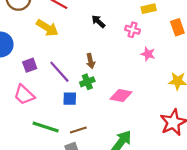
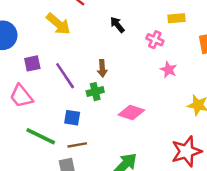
blue square: (70, 99) -> (72, 118), moved

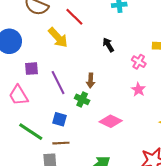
pink star: (169, 70) -> (138, 89), moved
green cross: (95, 92) -> (82, 99), turned 32

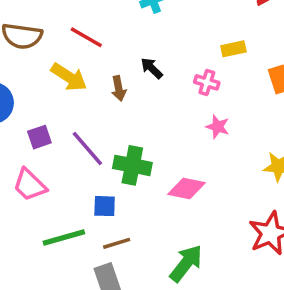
brown arrow: (91, 80) -> (119, 88), moved
green cross: (82, 99) -> (132, 165), size x1.5
green line: (31, 132) -> (64, 237), turned -35

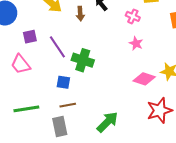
pink diamond: (187, 189) -> (144, 79), moved
green line: (64, 237) -> (26, 109), moved

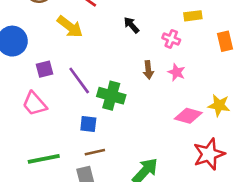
brown arrow: (80, 14) -> (148, 70), moved

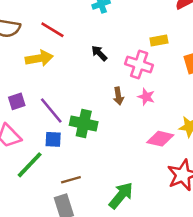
yellow arrow: (70, 27) -> (39, 58), turned -44
pink cross: (171, 39) -> (139, 64), size x1.5
blue square: (88, 124) -> (53, 139), moved
green line: (44, 159) -> (30, 165), moved, turned -32

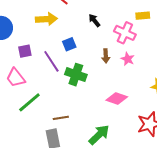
blue square: (53, 139) -> (69, 44), moved, turned -32
pink diamond: (160, 139) -> (117, 98), moved

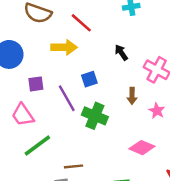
pink star: (128, 59) -> (157, 111), moved

